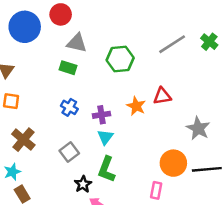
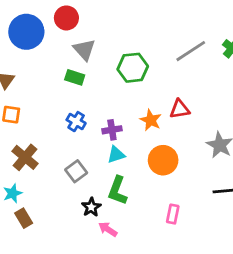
gray triangle: (77, 43) -> (84, 50), turned 35
cyan triangle: (105, 137) -> (116, 155), turned 35
orange circle: (173, 163) -> (163, 160), moved

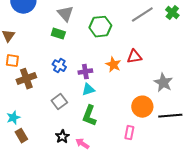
brown cross: (25, 157) -> (26, 79), moved, turned 30
orange circle: (163, 160) -> (142, 107), moved
black star: (91, 207) -> (62, 137), moved

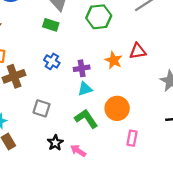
gray square: (59, 102) -> (42, 108), moved, turned -35
orange circle: (142, 107) -> (117, 108), moved
green L-shape: (89, 116) -> (86, 119), turned 125

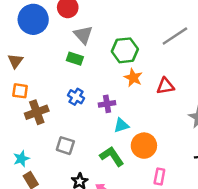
orange star: (114, 60) -> (133, 78), moved
cyan triangle: (85, 89) -> (121, 125), moved

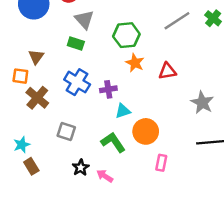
brown triangle: (15, 61) -> (36, 57), moved
blue cross: (76, 97) -> (77, 82), size x1.5
brown cross: (37, 112) -> (37, 98), turned -30

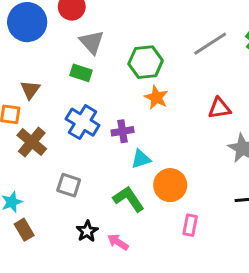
red triangle: (167, 71) -> (219, 108), moved

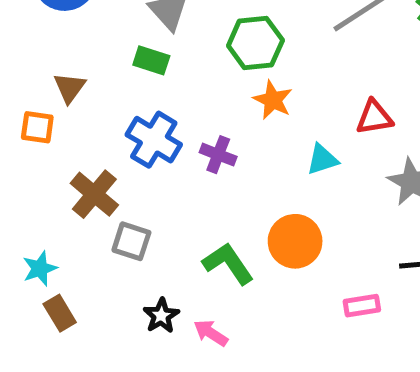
purple cross: (123, 131) -> (218, 155), turned 30
brown cross: (32, 142) -> (94, 194), moved
cyan triangle: (141, 159) -> (322, 159), moved
pink rectangle: (190, 225) -> (362, 306), moved, turned 70

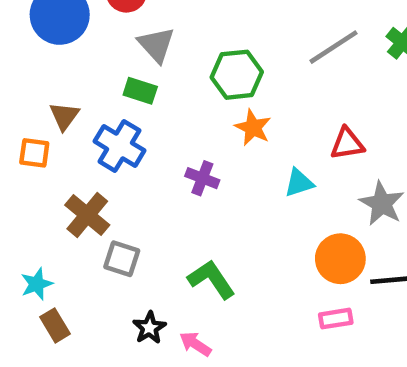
blue cross: (154, 140) -> (119, 146), moved
orange circle: (295, 241) -> (340, 259), moved

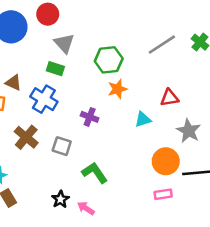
brown triangle: (64, 116) -> (13, 83), turned -42
orange star: (253, 128) -> (118, 89), turned 30
gray square: (122, 259) -> (62, 146), moved

